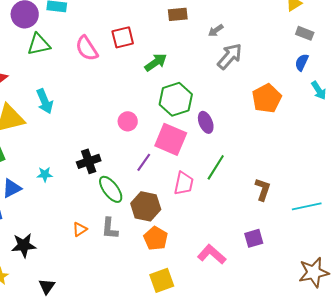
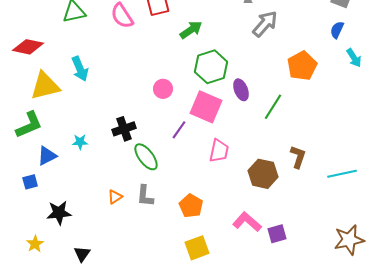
green line: (216, 167) -> (273, 107), moved
brown hexagon: (146, 206) -> (263, 174), moved
purple square: (254, 238) -> (277, 234), moved

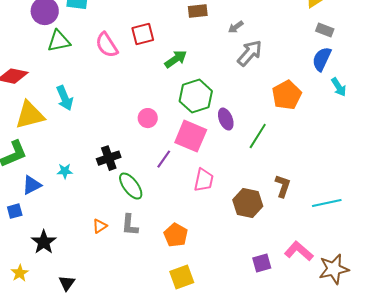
blue semicircle: (337, 30) -> (322, 59), size x1.4
black star: (59, 213) -> (44, 242), turned -30
pink L-shape: (247, 222) -> (299, 251), moved

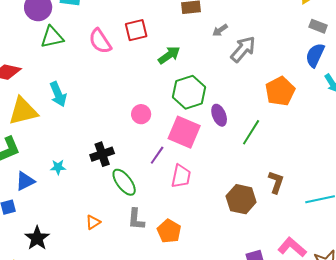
gray arrow: (236, 27) -> (220, 30), moved
pink trapezoid: (204, 180) -> (181, 176), moved
gray L-shape: (130, 225) -> (136, 219), moved

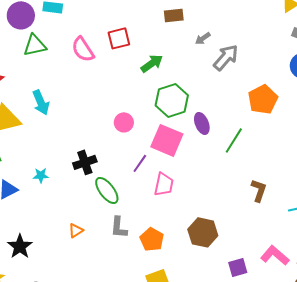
brown hexagon: (241, 199) -> (203, 232), moved

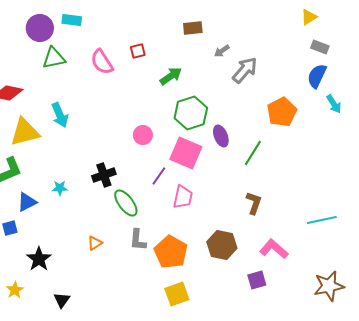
red square: (119, 38) -> (138, 51), size x0.7
brown L-shape: (259, 190) -> (254, 203), moved
orange pentagon: (152, 239) -> (171, 252), size x1.4
pink L-shape: (275, 255) -> (274, 249), moved

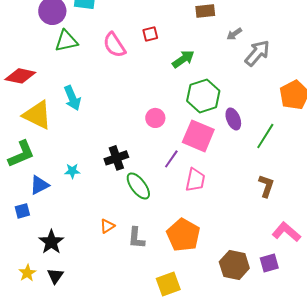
yellow triangle: (25, 132) -> (37, 115), turned 40
gray L-shape: (138, 240) -> (136, 238), moved
brown hexagon: (222, 245) -> (234, 265), moved
yellow square: (177, 294) -> (168, 284), moved
black triangle: (62, 300) -> (55, 276), moved

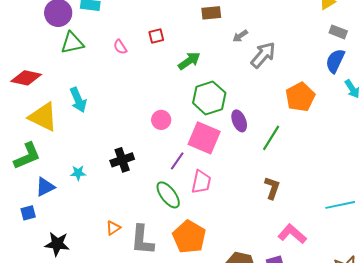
pink semicircle: (114, 45) -> (120, 47), size x0.6
green ellipse: (138, 186) -> (168, 195), moved
gray L-shape: (136, 238) -> (142, 240), size x1.4
black star: (51, 242) -> (57, 244), turned -30

